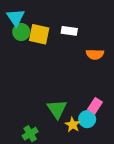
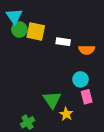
white rectangle: (69, 31) -> (63, 42), moved
pink rectangle: (95, 106) -> (87, 97), turned -48
cyan circle: (87, 119) -> (81, 79), moved

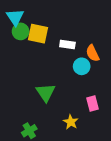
orange semicircle: (87, 50) -> (93, 53), turned 63
cyan circle: (81, 79) -> (82, 66), moved
green triangle: (52, 100) -> (46, 93), moved

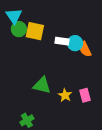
cyan circle: (82, 66) -> (75, 43), moved
green triangle: (46, 93) -> (42, 85), turned -42
yellow star: (71, 122) -> (65, 95), moved

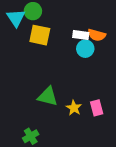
green circle: (19, 29) -> (33, 11), moved
white rectangle: (62, 41) -> (81, 35), moved
orange semicircle: (85, 49) -> (97, 35), moved, turned -49

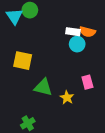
yellow square: (40, 35) -> (23, 61), moved
pink rectangle: (97, 108) -> (87, 82), moved

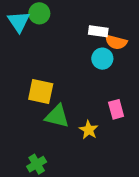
white rectangle: (73, 32) -> (98, 31), moved
yellow square: (23, 61) -> (41, 91), moved

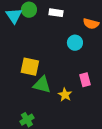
white rectangle: (98, 31) -> (56, 13), moved
orange semicircle: (116, 42) -> (91, 24), moved

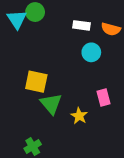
white rectangle: (56, 13) -> (82, 25), moved
green triangle: (42, 85) -> (51, 104), turned 36

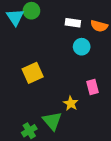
yellow square: (36, 82) -> (33, 73), turned -36
green triangle: (51, 104) -> (52, 121), moved

